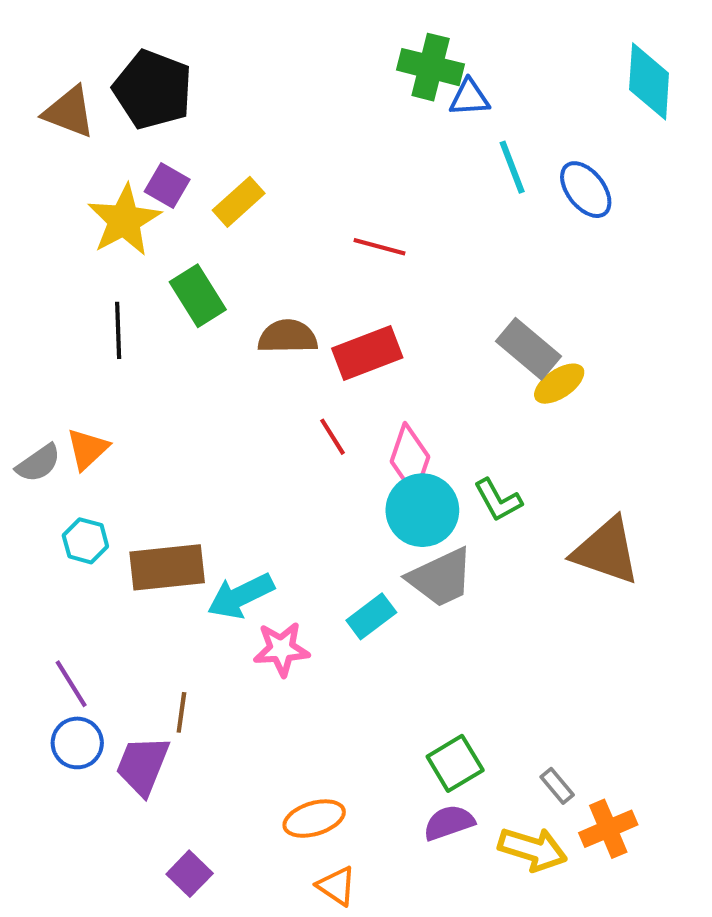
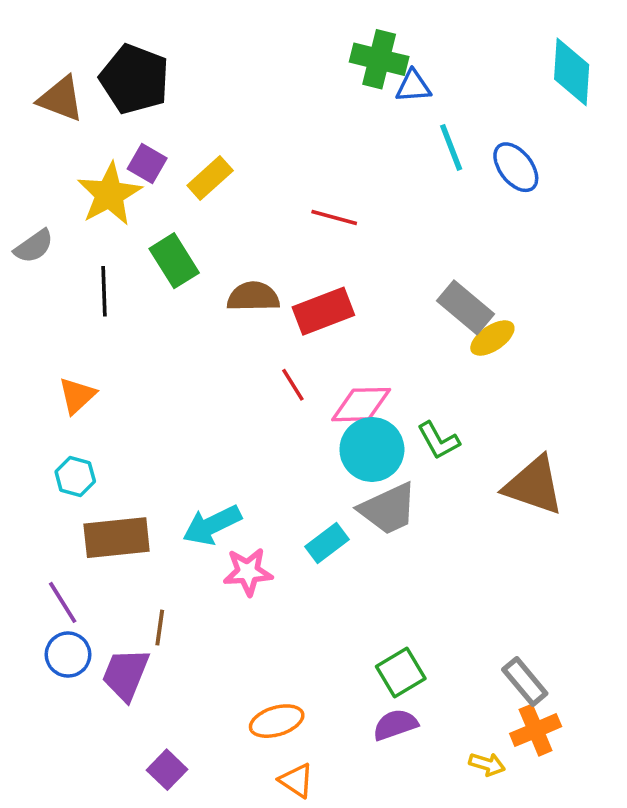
pink diamond: (410, 459) -> (361, 405), turned 70
gray semicircle: (38, 463) -> (34, 246), moved
brown rectangle: (167, 567) -> (117, 538), moved
gray rectangle: (557, 786) -> (525, 682), moved, size x1.5
yellow arrow: (533, 849) -> (487, 764), moved, size x0.6

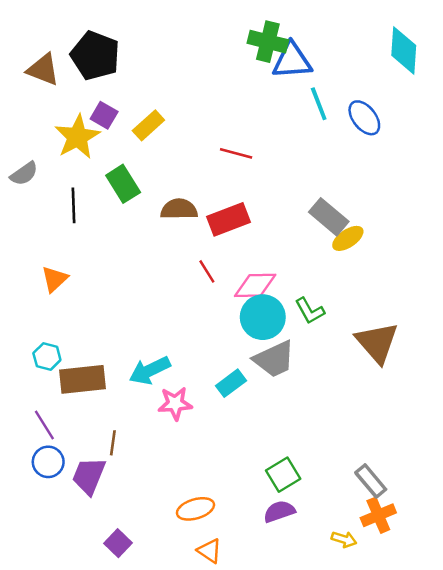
blue triangle: (413, 86) -> (292, 61), size x1.6
cyan hexagon: (75, 476) -> (47, 357), moved
brown triangle: (534, 485) -> (377, 343), turned 30

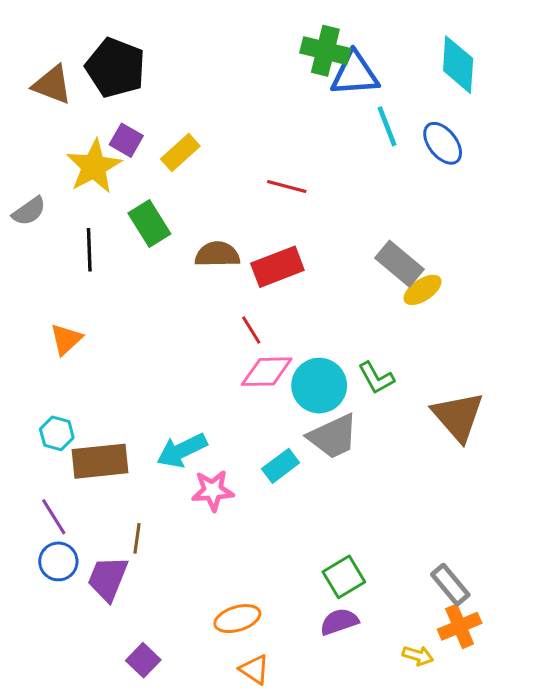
cyan diamond: (404, 50) -> (458, 65), moved
pink diamond: (255, 285) -> (267, 372), moved

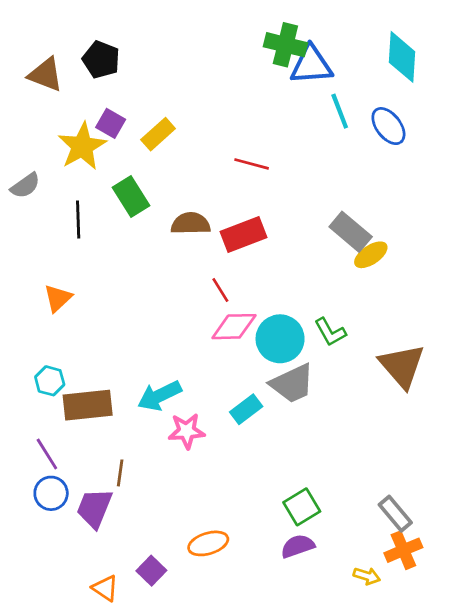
black pentagon: (115, 68) -> (101, 60), size x0.7
purple square: (143, 660) -> (151, 571), moved
orange triangle: (254, 669) -> (105, 588), moved

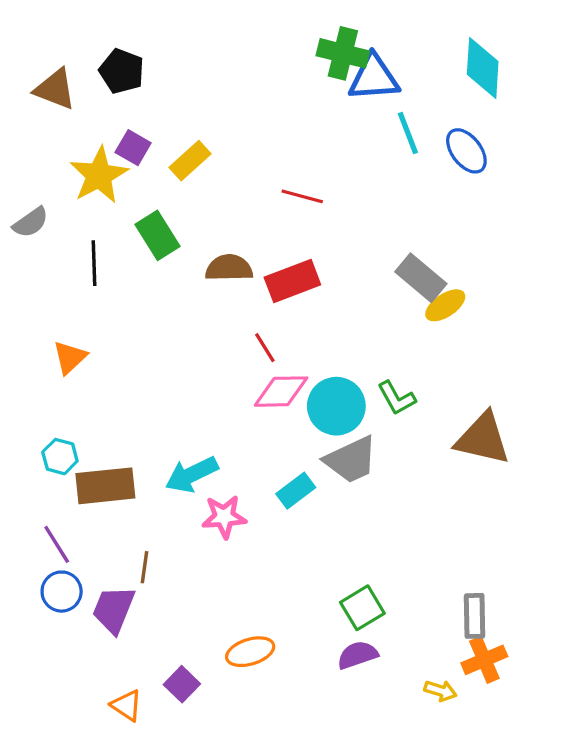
brown triangle: (402, 366) -> (483, 439), turned -36
gray rectangle: (395, 514) -> (475, 616), turned 39

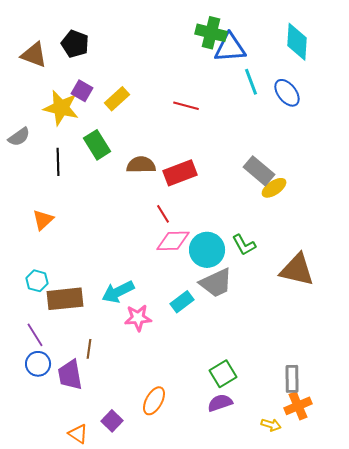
yellow star: (99, 175) -> (61, 108), turned -30
red line: (302, 196) -> (186, 106), moved
purple trapezoid: (114, 609) -> (70, 375), turned -32
orange ellipse: (250, 652) -> (154, 401), turned -44

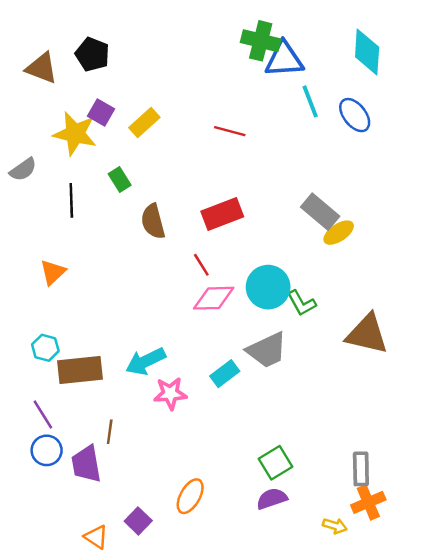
green rectangle: (97, 145) -> (120, 179), size x0.7
brown semicircle: (141, 165) -> (153, 221), moved, turned -104
cyan circle: (207, 250) -> (268, 287), moved

